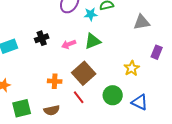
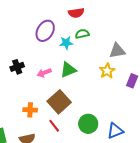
yellow star: (132, 68) -> (107, 71), moved
blue triangle: (140, 102) -> (115, 131), turned -48

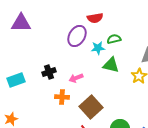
red semicircle: (76, 13) -> (95, 18), moved
green triangle: (68, 70) -> (111, 65), moved, turned 36
orange cross: (30, 110) -> (62, 97), moved

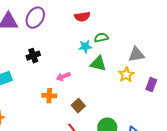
purple ellipse: (77, 36) -> (35, 18), moved
black cross: (49, 72) -> (33, 56), moved
brown square: (91, 107) -> (78, 106), size x0.6

